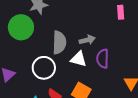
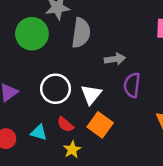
gray semicircle: (59, 42) -> (81, 33), moved
white triangle: (79, 59) -> (91, 94), moved, turned 48

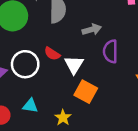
white circle: (56, 89) -> (25, 64), moved
red semicircle: (65, 124) -> (52, 54), moved

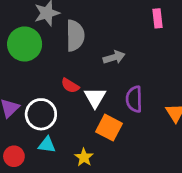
purple semicircle: (110, 51) -> (134, 99), moved
white circle: (25, 64) -> (41, 114), moved

